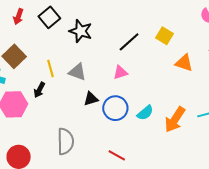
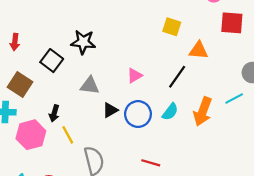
black square: (49, 17) -> (52, 61), moved
black line: (129, 42) -> (177, 77), moved
yellow line: (51, 68) -> (68, 135), moved

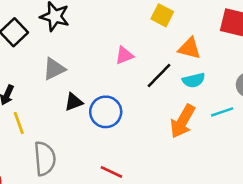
pink triangle: (135, 76) -> (124, 55), moved
gray triangle: (90, 85) -> (54, 69), turned -42
cyan semicircle: (170, 112) -> (194, 80), moved, turned 30

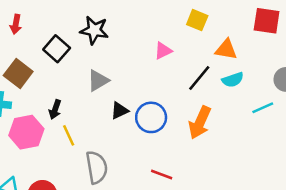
pink triangle: (124, 55) -> (163, 51), moved
orange arrow: (183, 121) -> (200, 123), moved

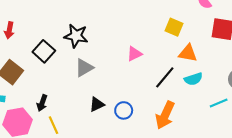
yellow square: (197, 20) -> (174, 27), moved
gray triangle: (98, 81) -> (84, 68), moved
blue circle: (151, 117) -> (124, 110), size x0.7

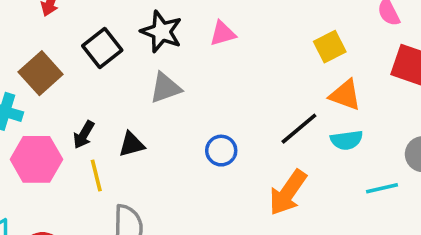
yellow square: (174, 27) -> (330, 47), turned 30
pink triangle: (134, 54) -> (223, 33), moved
black triangle: (97, 104) -> (132, 144), moved
blue circle: (124, 110) -> (221, 151), moved

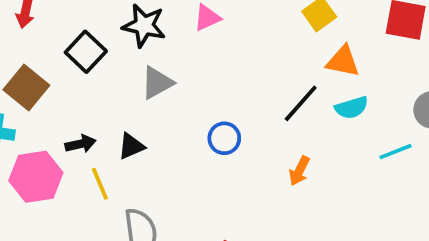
black arrow: (84, 135) -> (81, 144), turned -124
orange arrow: (288, 193) -> (299, 171), size x0.6

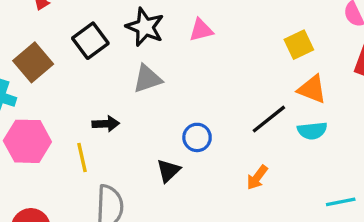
black arrow: (81, 144) -> (106, 124), moved
black triangle: (131, 146) -> (168, 171), moved, turned -30
cyan line: (395, 152) -> (341, 202), moved

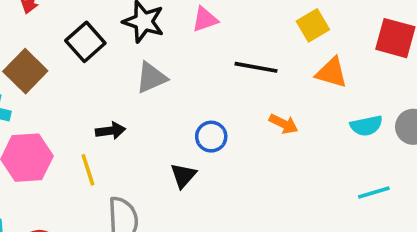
black line: (269, 119) -> (256, 67), moved, turned 54
cyan semicircle: (312, 131) -> (366, 126), moved
orange arrow: (257, 177) -> (284, 124), moved, turned -95

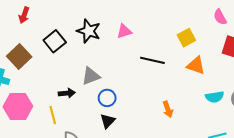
gray triangle: (151, 78) -> (91, 76), moved
orange arrow: (284, 124) -> (168, 109), moved, turned 42
blue circle: (211, 137) -> (107, 98), moved

